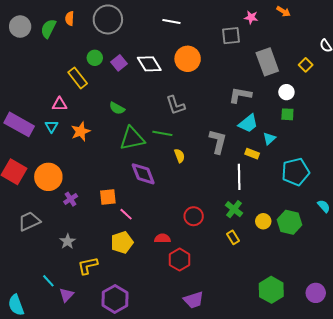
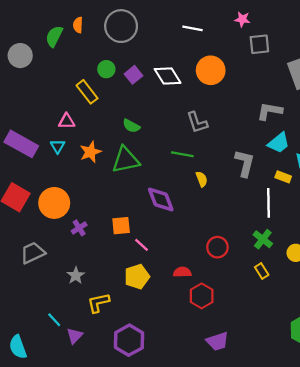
pink star: (251, 17) -> (242, 19), moved
gray circle: (20, 27) -> (20, 56), moved
green triangle: (132, 139) -> (126, 160), moved

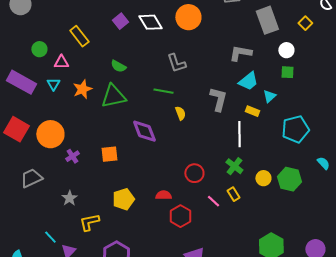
green circle: (106, 69) -> (39, 49), moved
pink line: (141, 245) -> (213, 201), moved

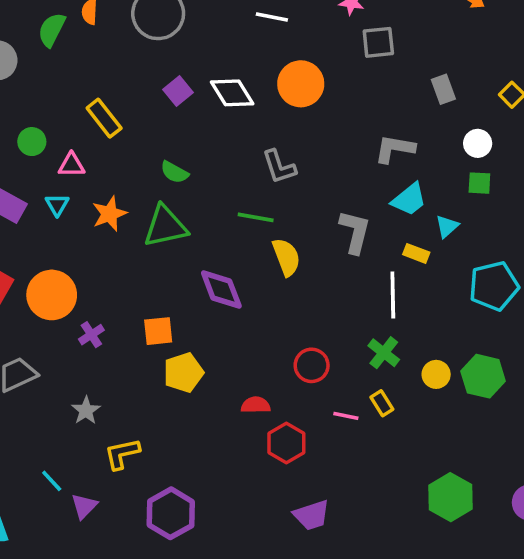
gray rectangle: (267, 20) -> (443, 89), size x0.6
yellow semicircle: (180, 113) -> (286, 257), size x1.5
yellow pentagon: (123, 199) -> (183, 373), moved
pink line: (213, 201) -> (346, 416), turned -32

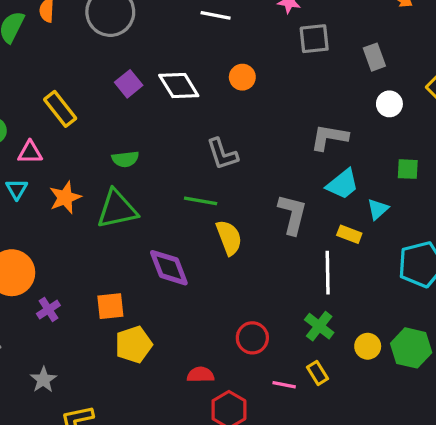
orange circle: (301, 84) -> (242, 77), size x0.6
gray rectangle: (443, 89) -> (374, 57), moved
white circle: (478, 143) -> (389, 104), moved
green semicircle: (174, 172) -> (125, 159), turned -36

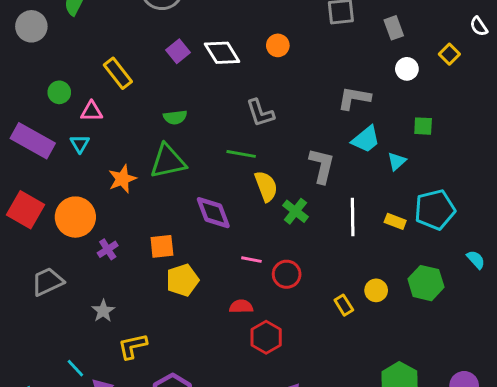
orange star: (65, 197) -> (122, 179), moved
yellow rectangle: (349, 234) -> (395, 221), moved
green cross: (319, 326) -> (295, 211), moved
yellow circle: (368, 346) -> (376, 290), moved
pink line: (284, 385) -> (251, 260), moved

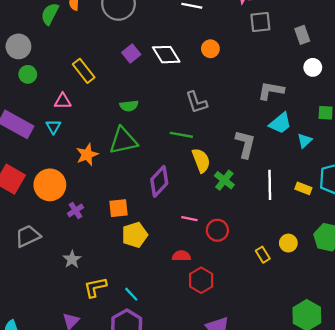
gray circle: (31, 26) -> (18, 46), moved
green circle: (59, 92) -> (28, 74), moved
purple diamond: (213, 213) -> (159, 181), turned 64
cyan line: (75, 368) -> (131, 294), moved

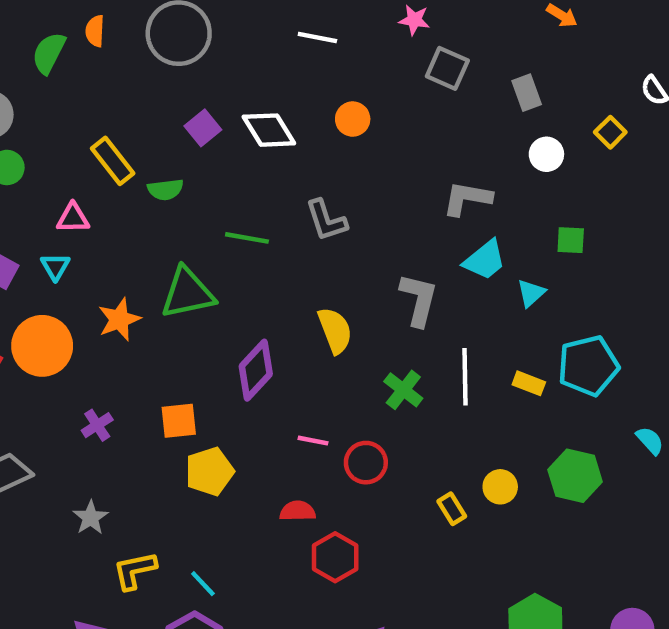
gray square: (260, 22) -> (447, 68), turned 30
green semicircle: (129, 106) -> (165, 190), moved
green line: (181, 135) -> (247, 238), moved
green cross: (224, 180) -> (403, 390), moved
orange circle: (50, 185) -> (42, 346), moved

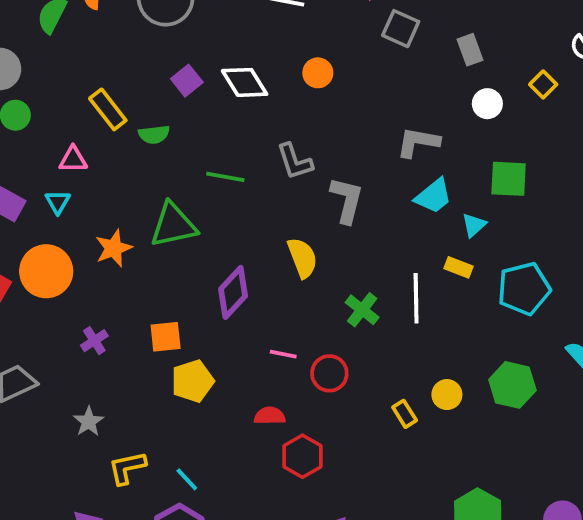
green square: (571, 240) -> (509, 179), size x1.5
gray L-shape: (419, 300) -> (347, 200), moved
yellow rectangle: (529, 383) -> (458, 267), moved

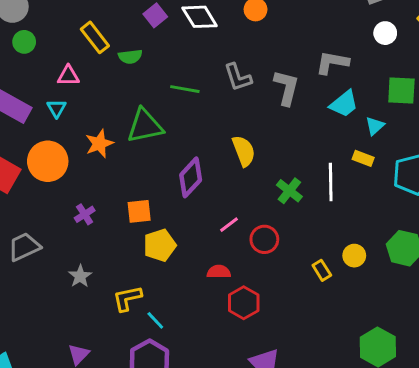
gray L-shape: (347, 200) -> (286, 88), moved
pink line: (283, 354) -> (229, 225), turned -48
yellow L-shape: (127, 468) -> (127, 298), moved

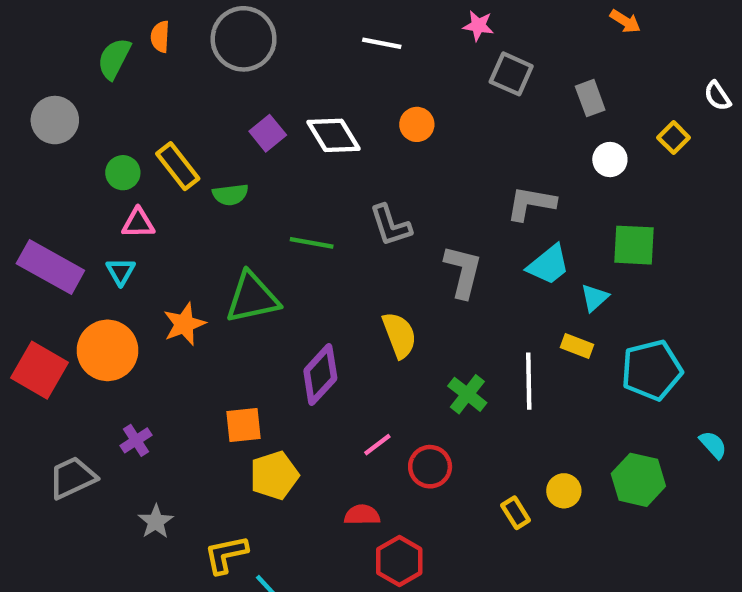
green circle: (24, 42) -> (123, 173), moved
gray L-shape: (286, 88) -> (463, 271), moved
purple cross: (85, 214) -> (136, 440), moved

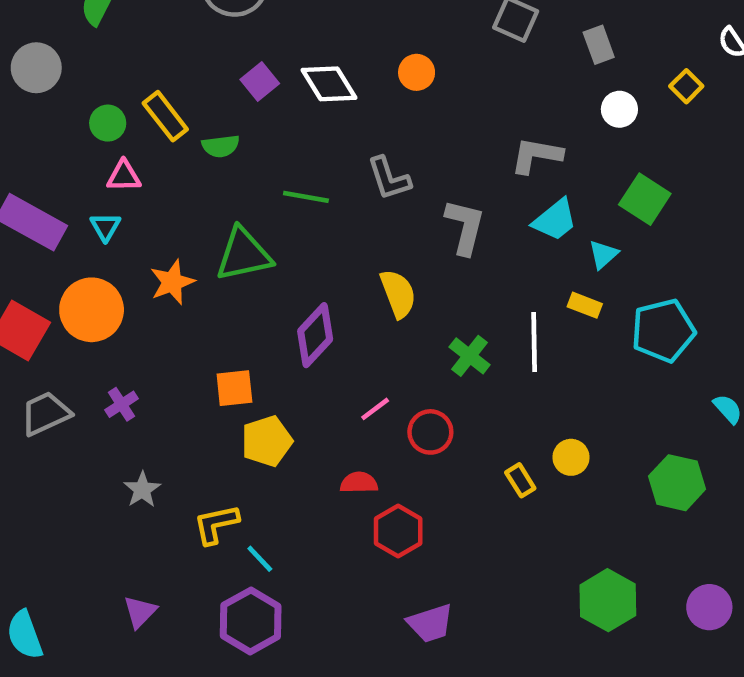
green square: (634, 245) -> (645, 199), turned 30
gray trapezoid: (72, 478) -> (45, 414), moved
green hexagon: (638, 480) -> (677, 483), moved

